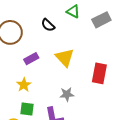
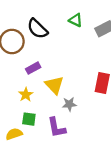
black semicircle: (48, 25) -> (37, 29), moved, size x1.5
yellow triangle: (65, 58) -> (54, 85), moved

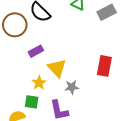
yellow star: (26, 95) -> (39, 83), moved

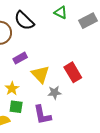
red rectangle: (104, 66) -> (73, 72), moved, turned -42
yellow star: (39, 83) -> (12, 88), moved

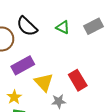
green triangle: (61, 13) -> (63, 27), moved
purple rectangle: (20, 58) -> (23, 65), size x1.5

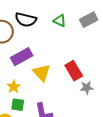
black semicircle: (27, 26) -> (26, 20), turned -30
gray star: (59, 101) -> (87, 88), moved

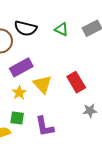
yellow star: (14, 87) -> (19, 93), moved
gray star: (87, 88) -> (90, 111), moved

